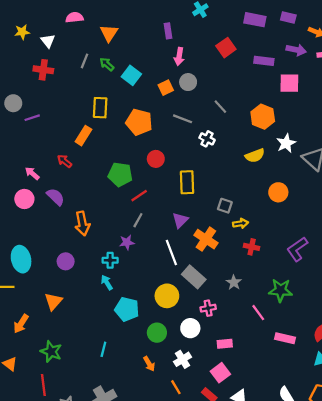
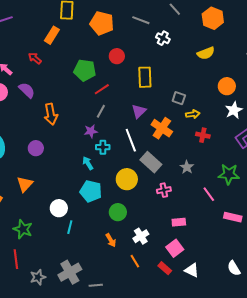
white star: (286, 143) -> (234, 110), moved
cyan cross: (110, 260) -> (103, 147), moved
cyan arrow: (107, 283) -> (88, 163), moved
white circle: (190, 328) -> (59, 208), moved

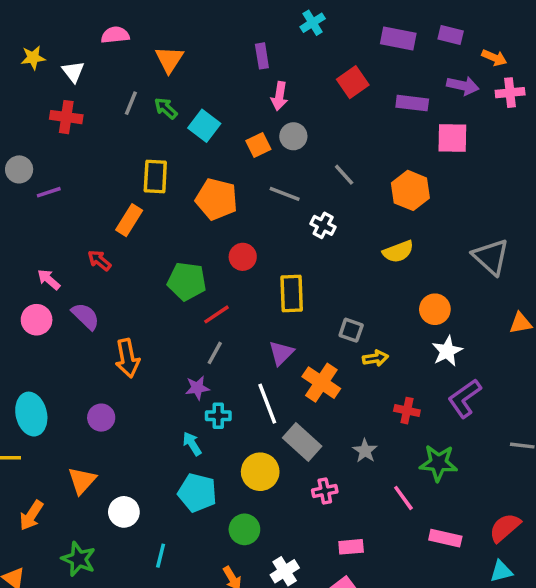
red cross: (203, 135) -> (407, 411), moved
white circle: (59, 208) -> (124, 512), moved

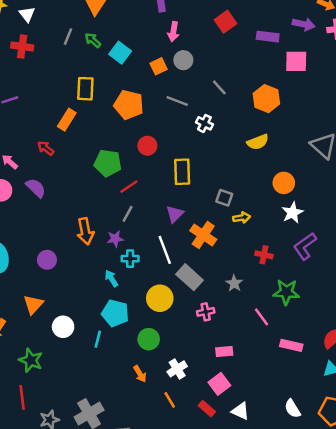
orange arrow: (127, 358) -> (85, 231), moved
cyan line: (161, 556) -> (98, 339), moved

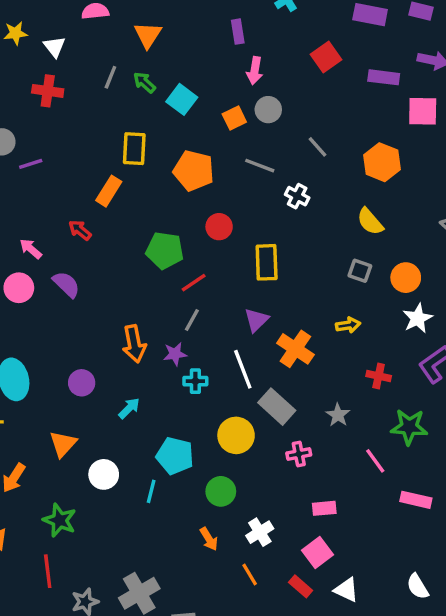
yellow semicircle: (258, 142) -> (370, 222), turned 70
gray square: (224, 198) -> (360, 271), moved
cyan arrow: (111, 278) -> (129, 408), moved, turned 77

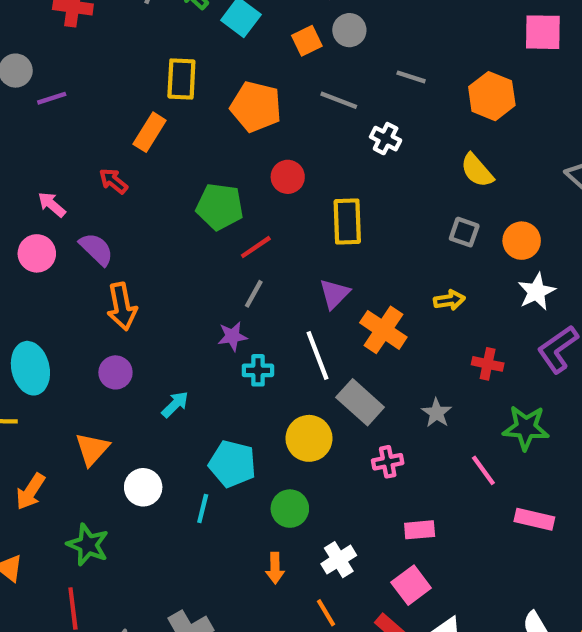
gray line: (317, 147) -> (411, 77), turned -30
orange arrow: (134, 344) -> (122, 307), moved
orange arrow: (209, 539) -> (275, 568), turned 30

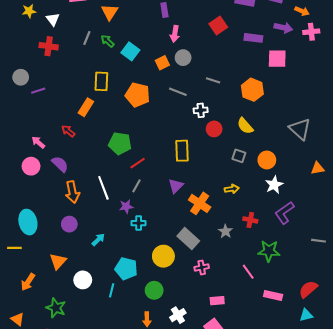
white cross: (386, 139) -> (201, 110), turned -32
red circle: (288, 177) -> (214, 129), moved
white line: (317, 355) -> (103, 188), moved
gray star: (437, 413) -> (225, 231), moved

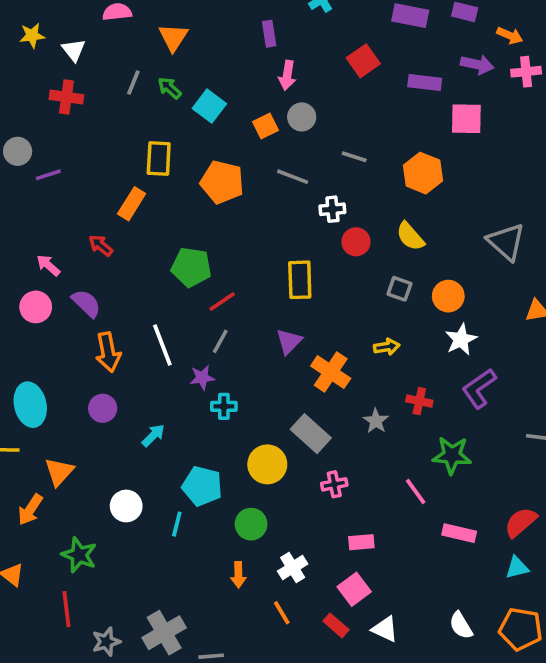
orange triangle: (58, 261) -> (59, 472), moved

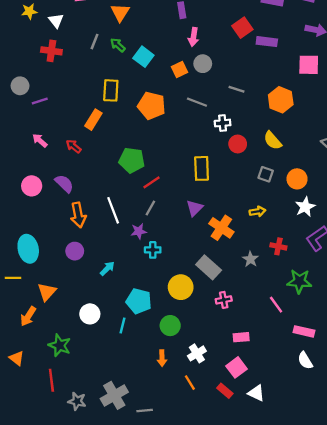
purple rectangle: (425, 83) -> (267, 42), moved
pink arrow: (48, 265) -> (40, 141), moved
white semicircle: (461, 625) -> (305, 360), moved
gray star: (106, 642) -> (77, 401), turned 30

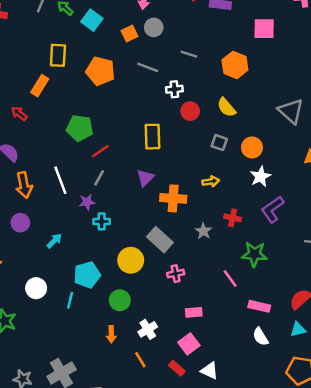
orange cross: (221, 228) -> (173, 198), turned -30
cyan pentagon: (139, 301) -> (87, 275), turned -30

